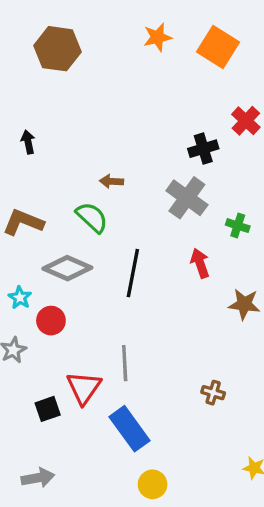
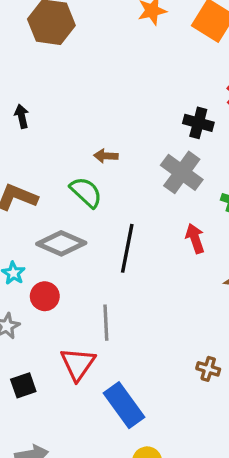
black cross: (203, 149) -> (198, 123), turned 32
gray line: (125, 363) -> (106, 323), moved
black square: (48, 409) -> (23, 385), moved

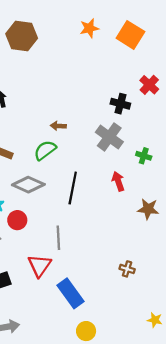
green semicircle: (86, 192) -> (45, 150), turned -80

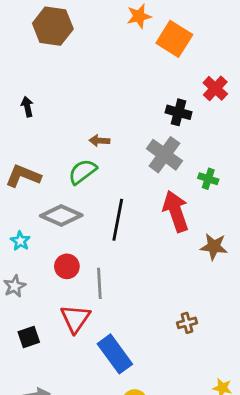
orange square: (130, 35) -> (174, 39), moved
red arrow: (118, 181) -> (176, 211), size x1.6
red circle: (17, 220) -> (67, 266), moved
brown cross: (127, 269) -> (187, 323), turned -32

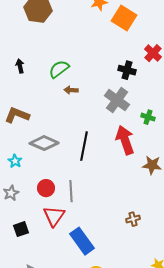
green semicircle: (82, 172) -> (59, 69), moved
red circle: (67, 266) -> (46, 188), moved

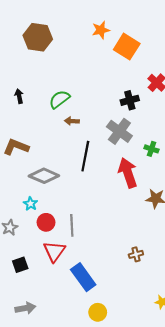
black cross: (127, 70) -> (130, 100), turned -30
black line: (84, 146) -> (85, 156), moved
cyan star: (15, 161) -> (30, 204), moved

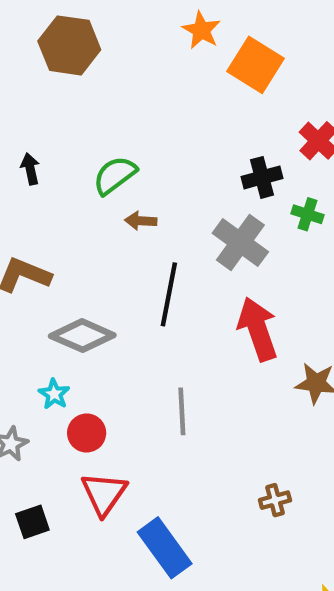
orange star: (101, 30) -> (201, 30), turned -30
green cross: (151, 149) -> (307, 214), moved
gray line: (72, 225) -> (182, 411), moved

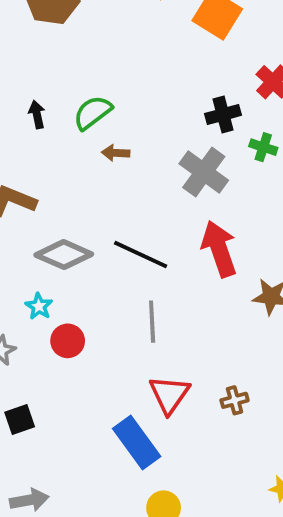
black arrow: (30, 169) -> (37, 114), moved
black line: (169, 294) -> (141, 255), moved, turned -76
red triangle: (104, 494) -> (169, 395), moved

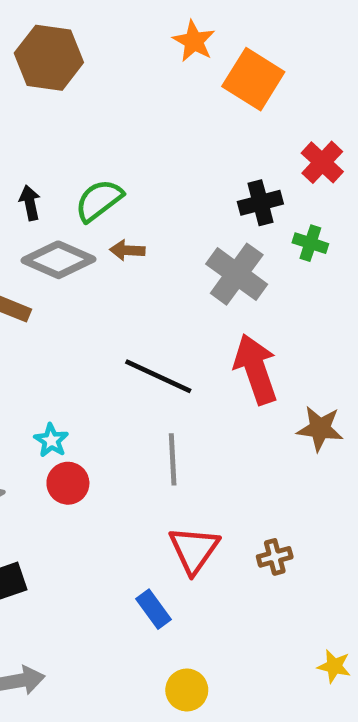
gray diamond: (64, 255) -> (58, 260), moved
cyan star: (39, 306) -> (51, 440), moved
blue rectangle: (137, 443) -> (153, 609), size x0.6

